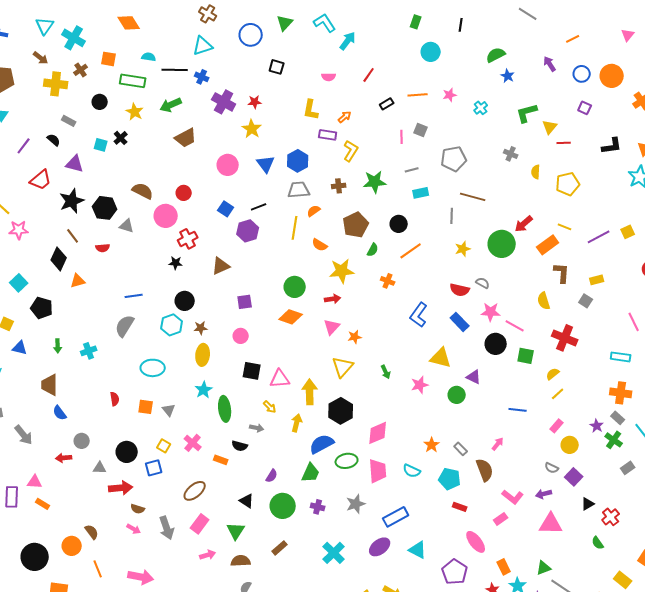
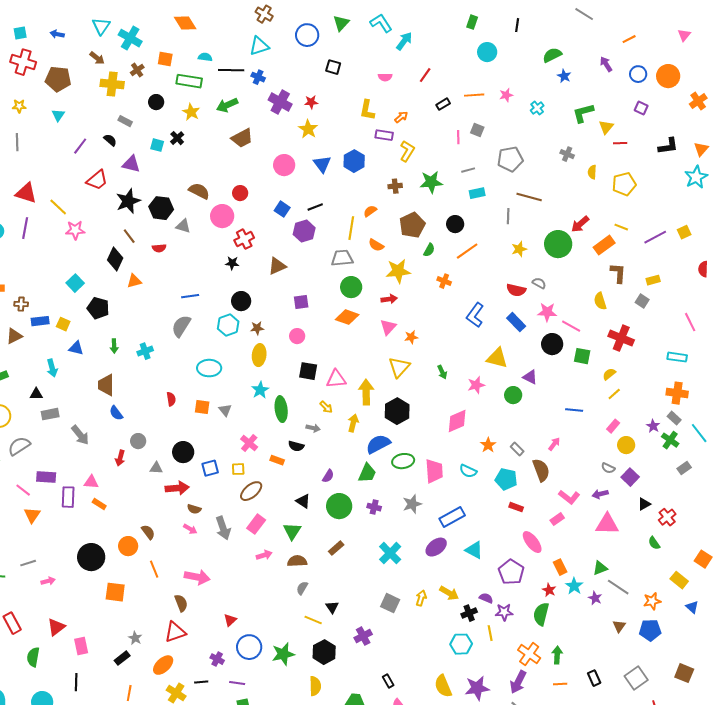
gray trapezoid: (299, 190) -> (342, 258), moved
pink diamond: (378, 433) -> (457, 421), moved
yellow square: (164, 446) -> (238, 469), moved, turned -32
red arrow: (64, 458) -> (120, 458), turned -70

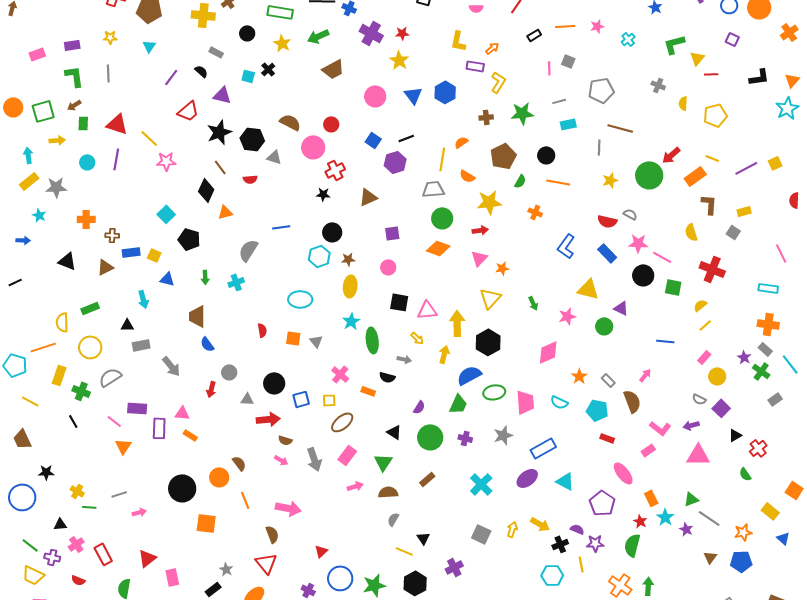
orange line: (467, 251) -> (558, 182), turned 45
gray semicircle: (181, 326) -> (248, 250), moved
red triangle: (175, 632) -> (266, 563), turned -50

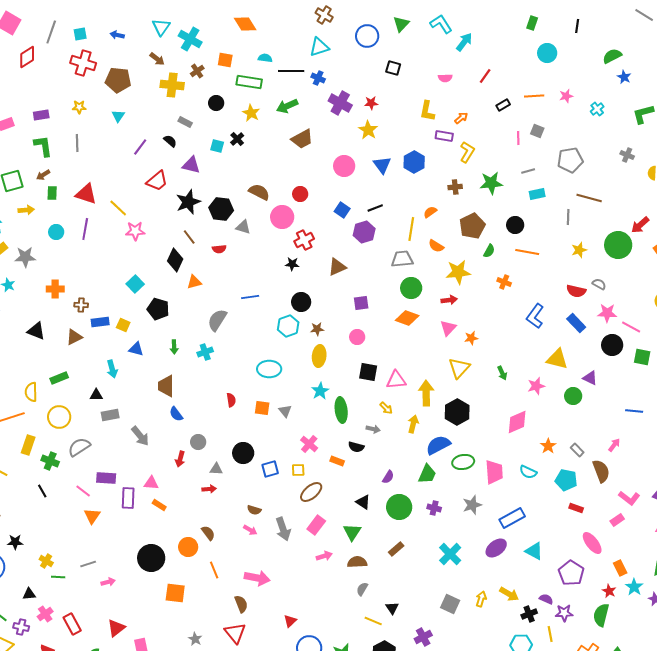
red arrow: (268, 419) -> (209, 489), moved, size x0.6

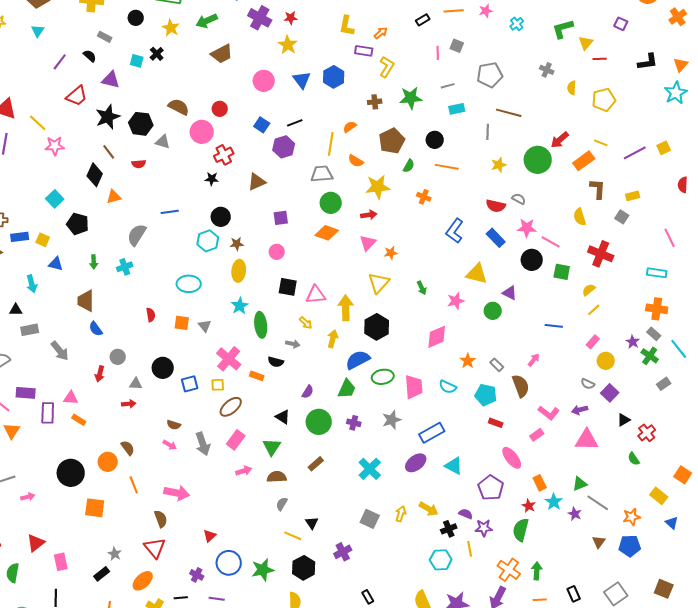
pink cross: (309, 444) -> (229, 359), size x1.4

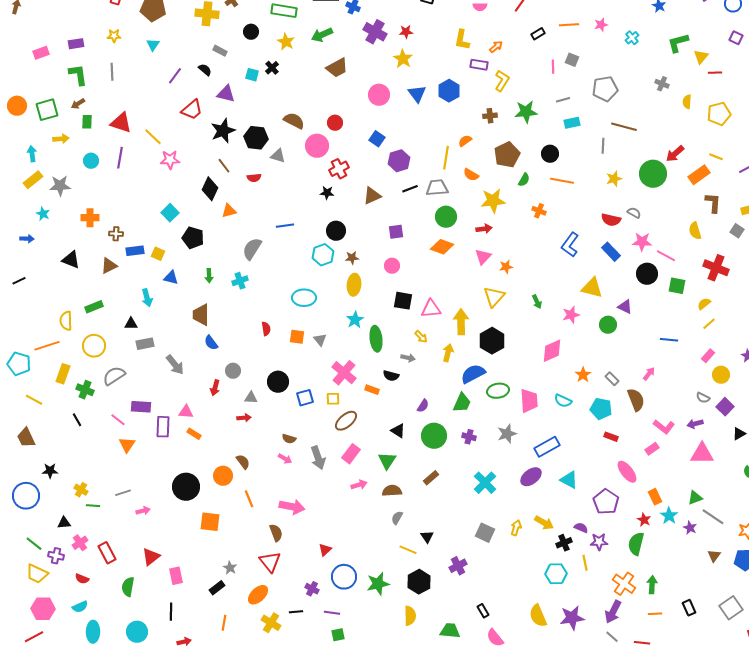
black line: (295, 123) -> (410, 189), moved

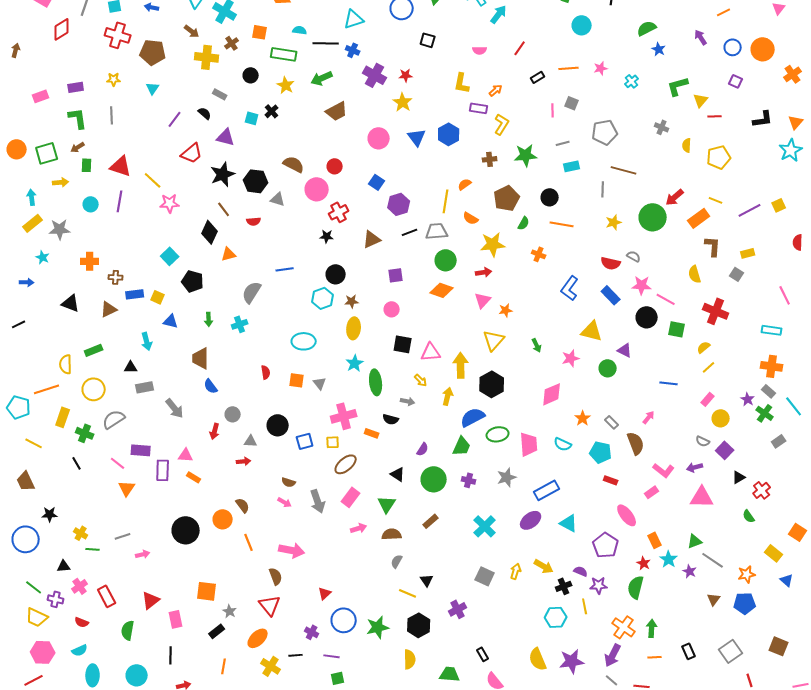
pink cross: (344, 373) -> (344, 416), turned 35
orange square: (210, 522) -> (207, 591), moved

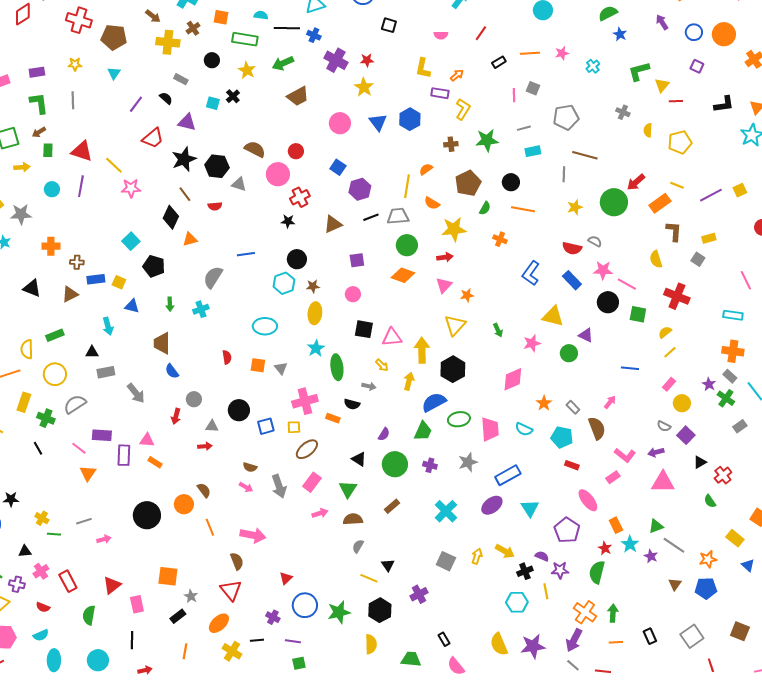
cyan triangle: (569, 523) -> (530, 508), turned 30

